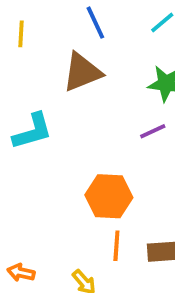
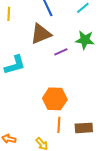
purple line: (153, 131) -> (61, 52), moved

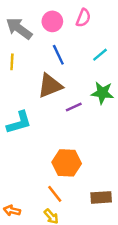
orange line: (59, 125) -> (55, 194), moved, turned -42

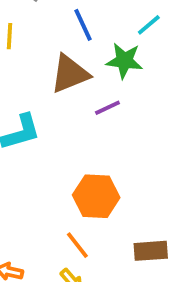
green star: (102, 93) -> (124, 61), moved

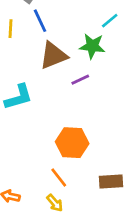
blue line: (83, 25) -> (40, 21), moved

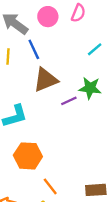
green star: (92, 46) -> (90, 88), moved
orange hexagon: (72, 143) -> (28, 156), moved

